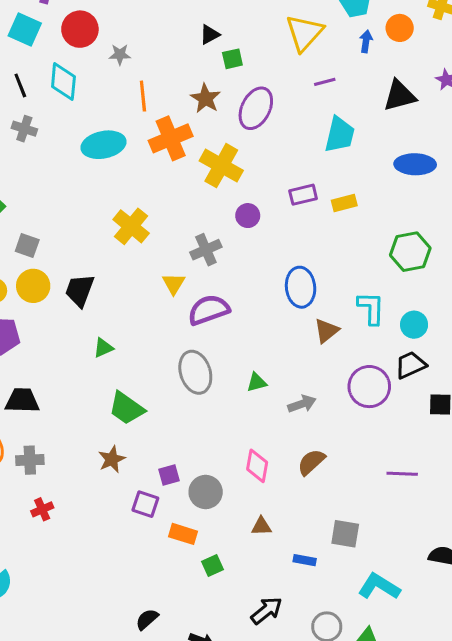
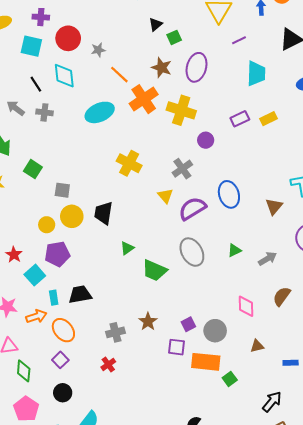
orange line: (143, 96) -> (119, 75), turned -30
blue ellipse: (301, 287) -> (229, 194), moved
green trapezoid: (126, 408) -> (154, 270), moved
gray cross: (30, 460) -> (115, 332), moved
orange rectangle: (183, 534) -> (206, 362), size x1.5

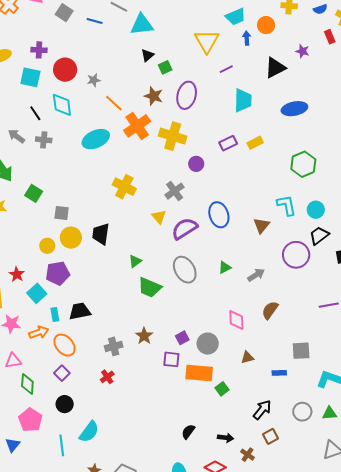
green triangle: (127, 248) -> (135, 261), moved

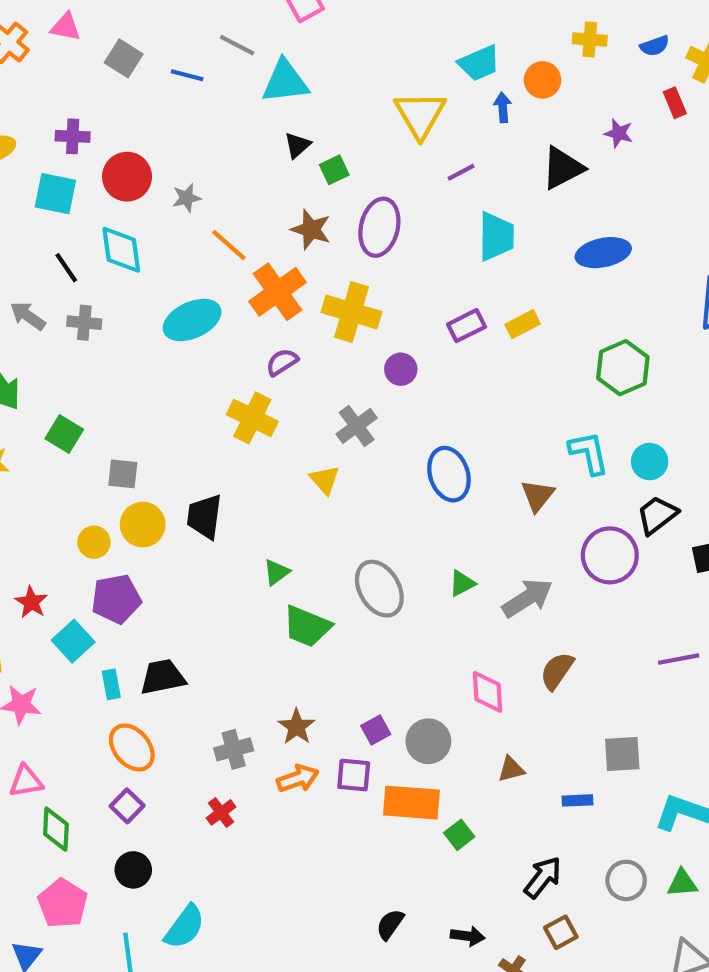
purple semicircle: (185, 229) -> (282, 362), moved, size x0.6
gray arrow: (256, 275) -> (527, 598), size x1.4
orange arrow: (39, 332) -> (298, 779), moved

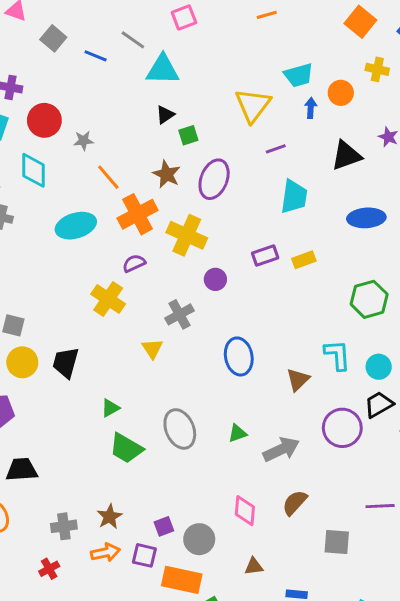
gray square: (622, 754) -> (337, 542), moved

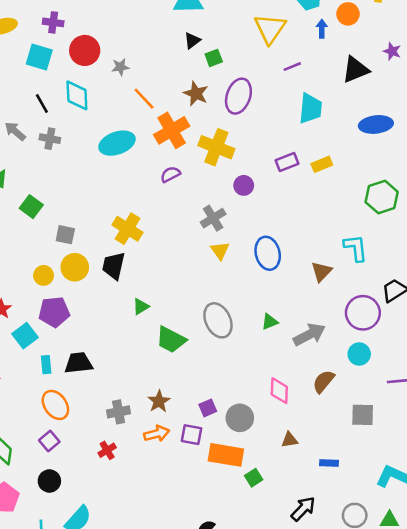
yellow cross: (108, 299) -> (128, 229), moved
yellow triangle: (152, 349) -> (220, 251), moved
cyan circle: (379, 367) -> (359, 354), moved
green triangle: (110, 408) -> (141, 307), moved

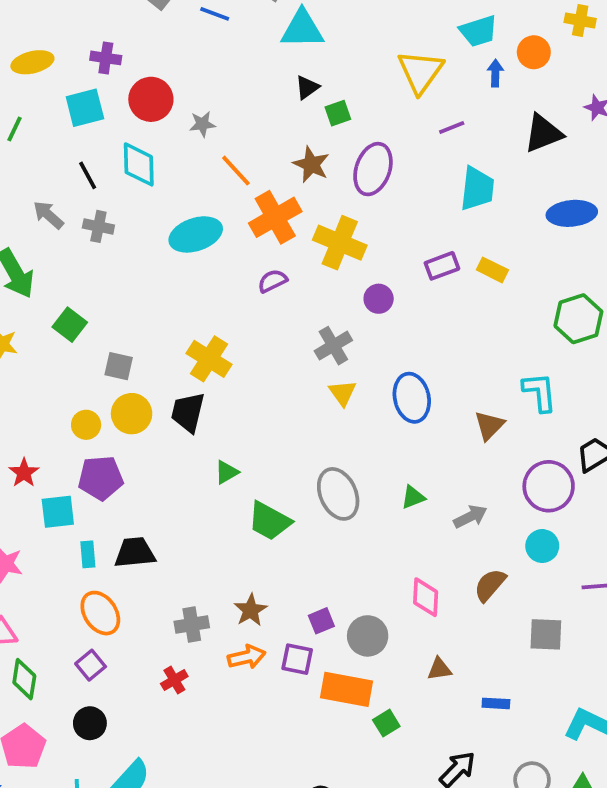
cyan square: (39, 57) -> (85, 108), turned -32
yellow rectangle: (322, 164) -> (492, 270), turned 48
gray arrow: (309, 335) -> (470, 517), size x0.7
cyan square: (25, 336) -> (58, 512), turned 30

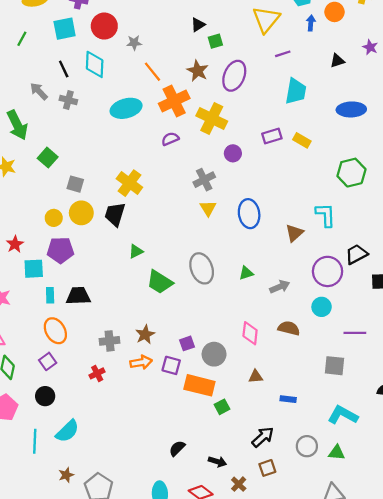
black triangle: (543, 133) -> (337, 61), size x0.6
brown semicircle: (490, 585) -> (289, 328), turned 60
gray square: (546, 634) -> (334, 366), moved

